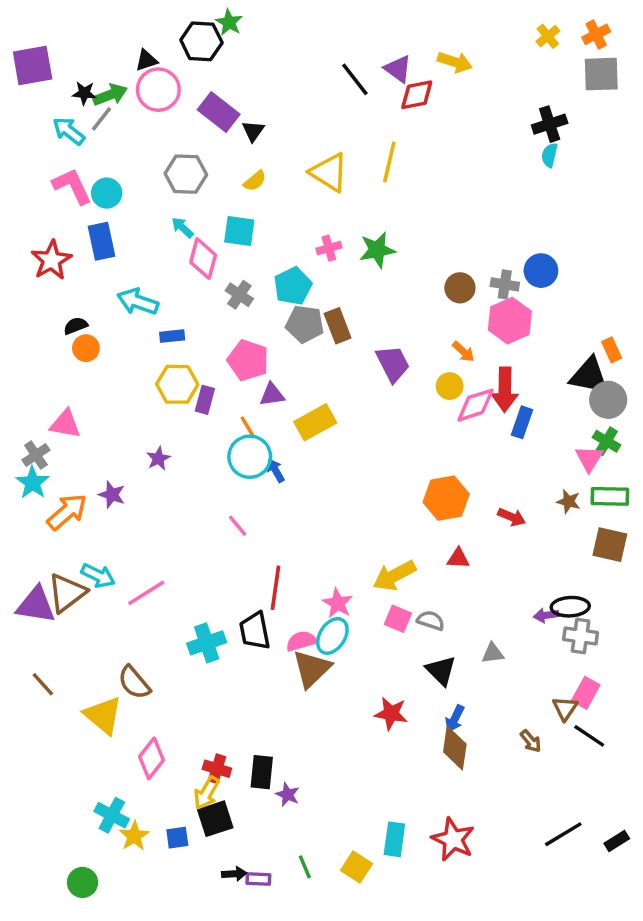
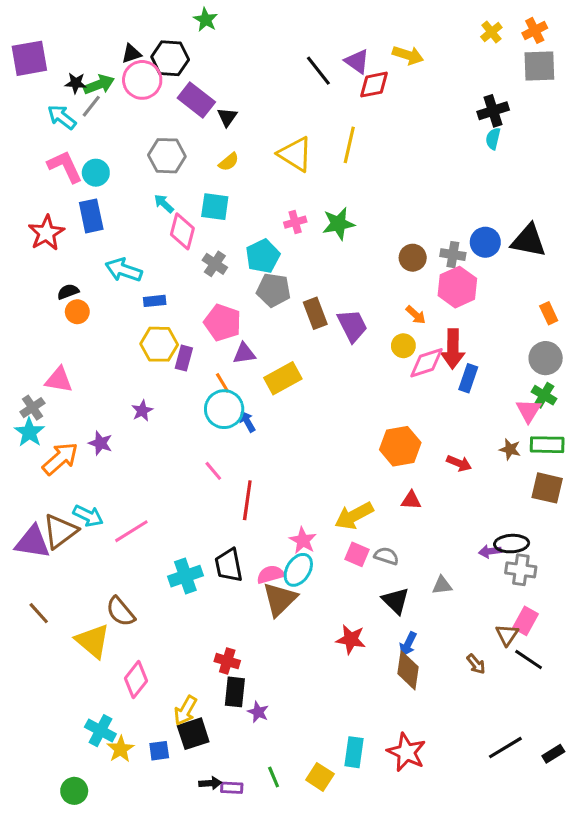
black hexagon: (201, 41) -> (170, 58), moved
brown rectangle: (338, 326) -> (315, 313), moved
black triangle: (589, 376) -> (529, 241), moved
red line: (276, 588) -> (247, 500), moved
red cross: (217, 769) -> (227, 661), moved

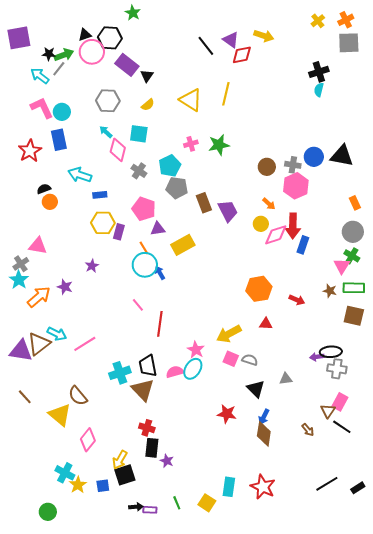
brown triangle: (280, 599) -> (143, 390), moved, turned -30

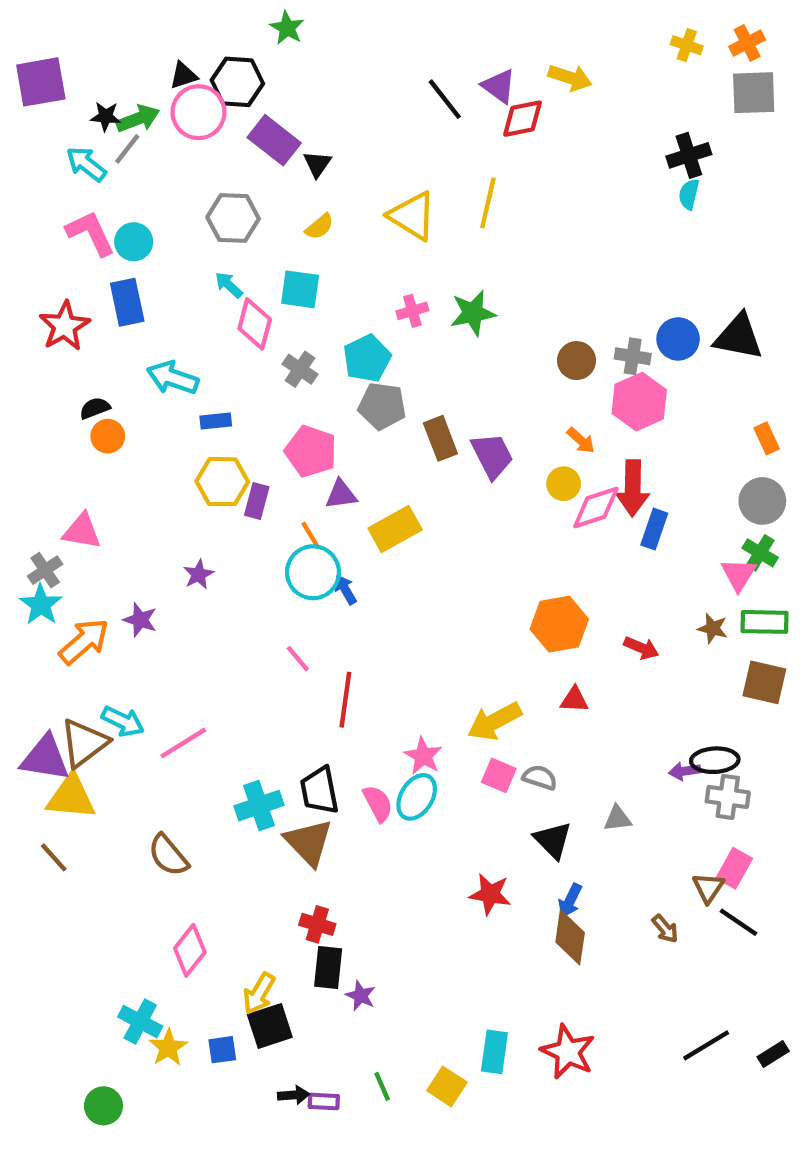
yellow cross: (318, 21) -> (687, 45), turned -32
pink semicircle: (175, 372) -> (378, 803), turned 78
yellow triangle: (60, 415) -> (71, 797), moved, turned -35

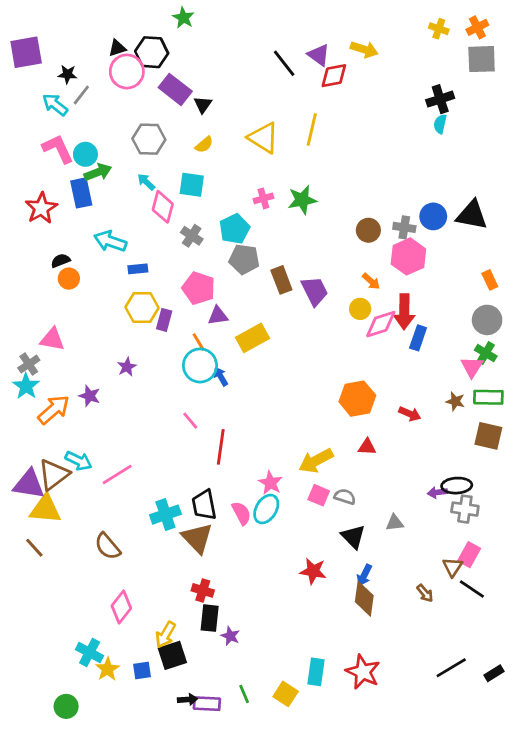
green arrow: (138, 119) -> (98, 172), moved
purple rectangle: (324, 1102) -> (207, 704), size x1.4

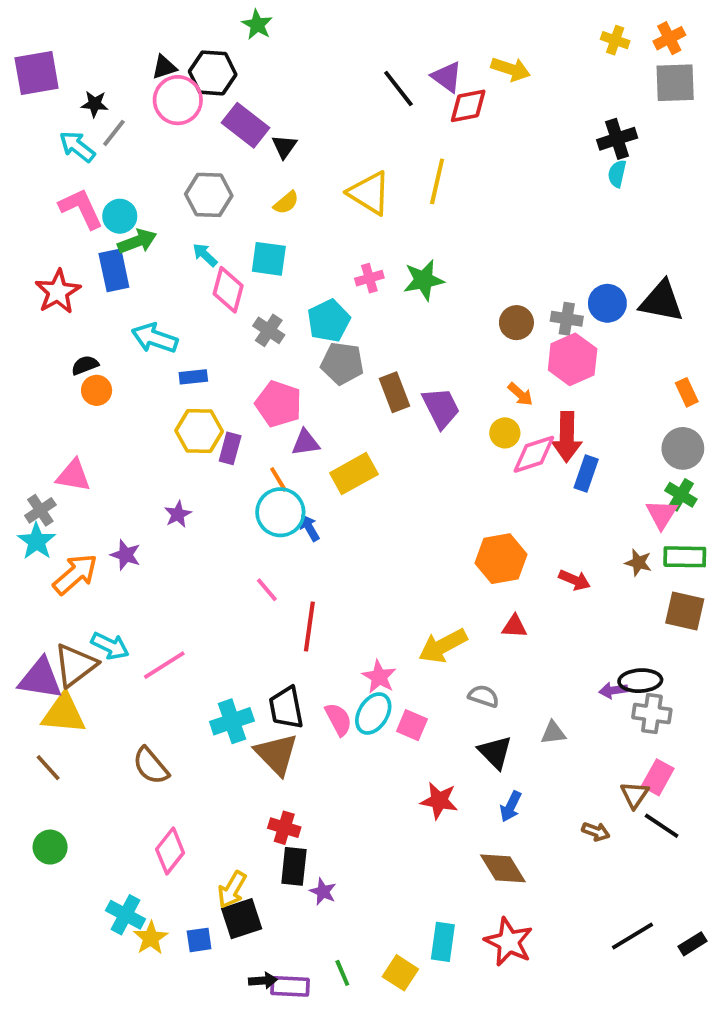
pink square: (319, 495) -> (412, 725), moved
brown arrow: (425, 593) -> (596, 832), turned -30
brown diamond: (364, 599) -> (503, 868), moved, turned -40
green circle: (66, 706) -> (50, 847), moved

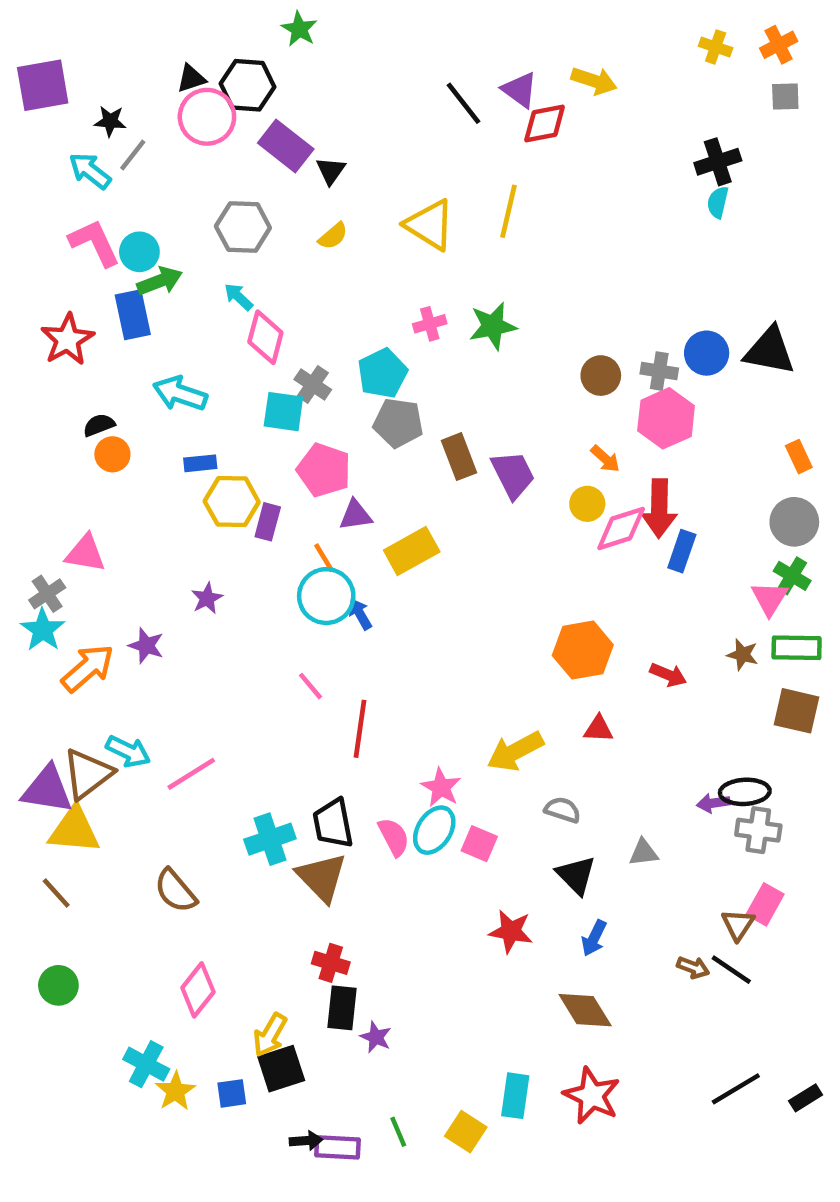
gray square: (675, 83) -> (785, 97), size x0.6
cyan square: (269, 259) -> (283, 412), moved
blue rectangle: (193, 377) -> (200, 463), moved
black line: (662, 826) -> (731, 970), moved

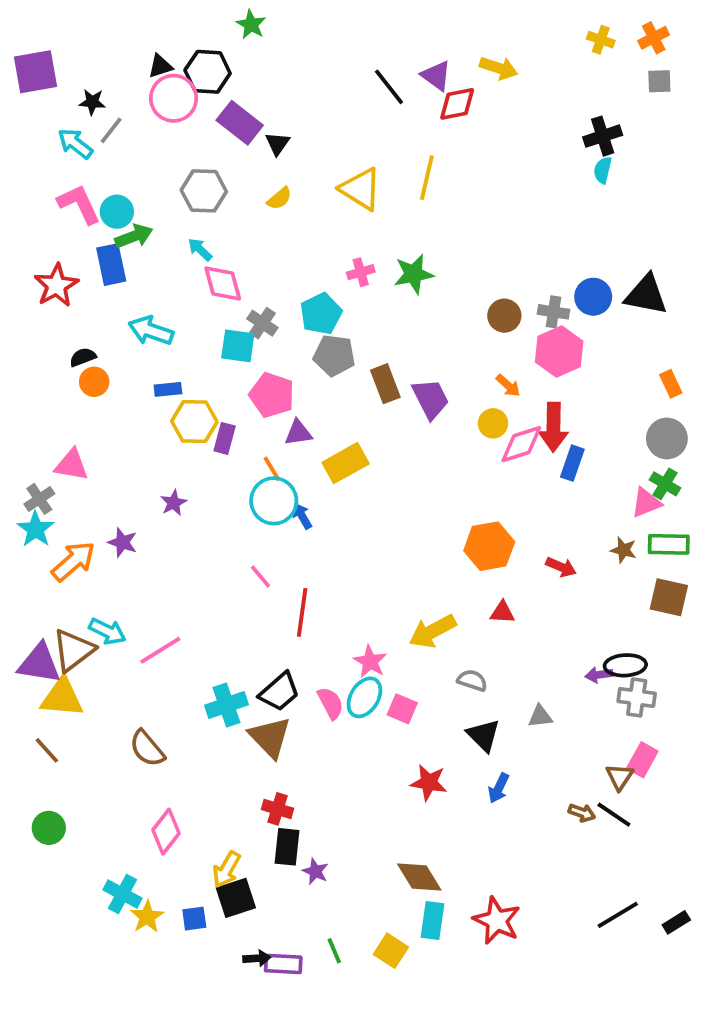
pink diamond: (265, 337) -> (223, 283), turned -30
pink triangle: (770, 598) -> (646, 503), turned 36
black trapezoid: (333, 823) -> (279, 692), turned -120
brown diamond: (585, 1010) -> (419, 877), moved

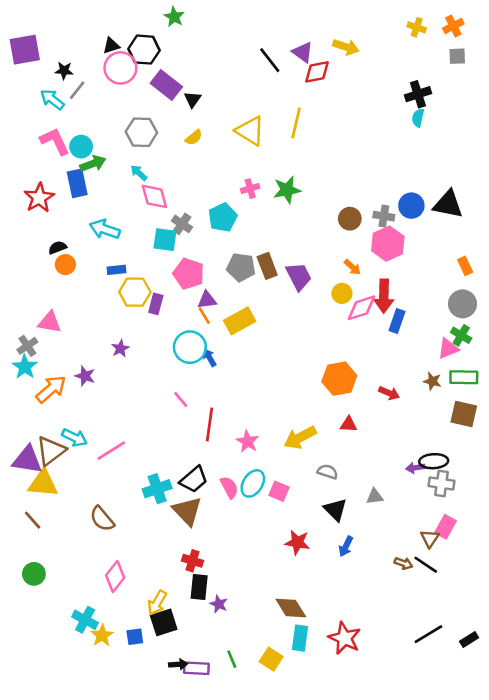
gray pentagon: (334, 355) -> (241, 267), moved
orange line: (272, 469) -> (204, 316), moved
pink star: (370, 662) -> (248, 441), moved

